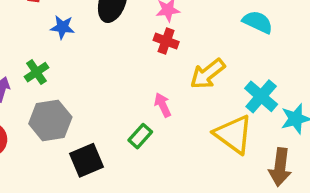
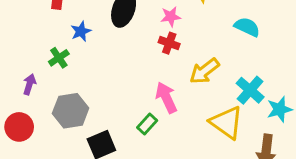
blue star: (62, 27) -> (81, 31), turned -30
green cross: (37, 72) -> (59, 58), moved
pink arrow: (163, 105) -> (166, 98), size x1.5

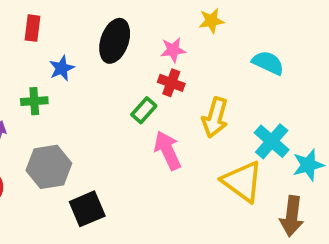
green cross: (59, 58) -> (34, 101), turned 30
yellow arrow: (204, 71) -> (215, 118), turned -36
green rectangle: (147, 124) -> (144, 110), moved

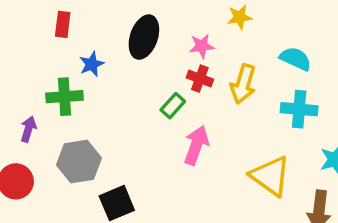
green cross: (34, 101) -> (64, 97), size x1.4
yellow arrow: (215, 118) -> (243, 84), moved
cyan cross: (272, 141) -> (299, 109), moved, turned -36
pink arrow: (168, 150) -> (196, 145), turned 45

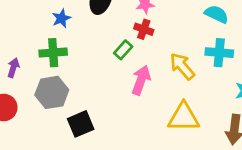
yellow arrow: (243, 84) -> (182, 66), moved, turned 124
green cross: (64, 97) -> (53, 53), moved
yellow triangle: (270, 176) -> (184, 117), moved, turned -36

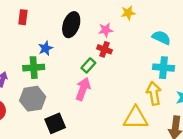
blue star: (61, 18) -> (45, 48), moved
yellow arrow: (182, 66) -> (154, 93), moved, turned 30
pink arrow: (141, 80) -> (83, 89), moved

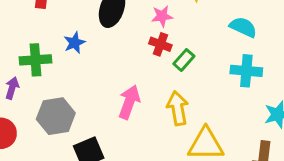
green rectangle: (88, 65) -> (184, 60), moved
green cross: (34, 68) -> (35, 60), moved
yellow arrow: (154, 93) -> (178, 108), moved

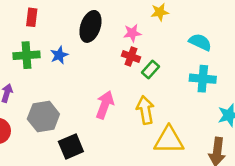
green cross: (35, 60) -> (27, 55), moved

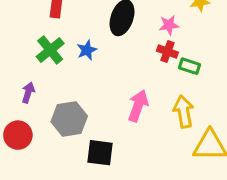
green cross: (27, 55) -> (50, 50), turned -35
green rectangle: (151, 70) -> (189, 66), turned 66
black square: (71, 147) -> (100, 153), turned 30

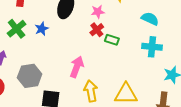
red cross: (167, 52) -> (97, 30), turned 32
yellow arrow: (184, 112) -> (91, 91), moved

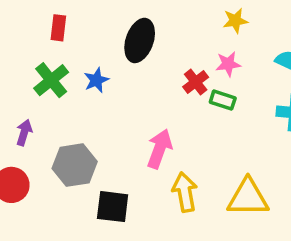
pink star: (98, 12) -> (228, 64), moved

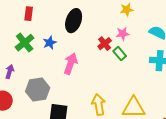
green rectangle: (223, 100) -> (120, 54), turned 32
pink arrow: (159, 149) -> (71, 64), moved

